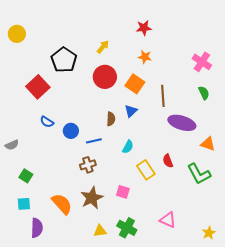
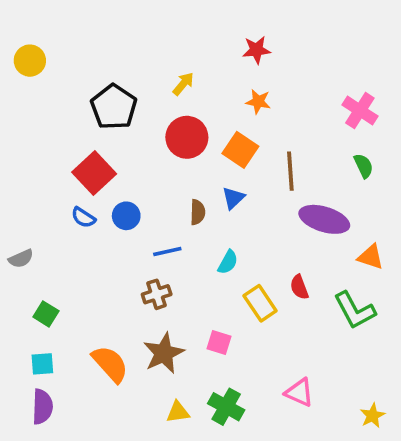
red square: (38, 87) -> (94, 173), moved
blue circle: (71, 131) -> (126, 216), moved
purple semicircle: (37, 228) -> (42, 407), moved

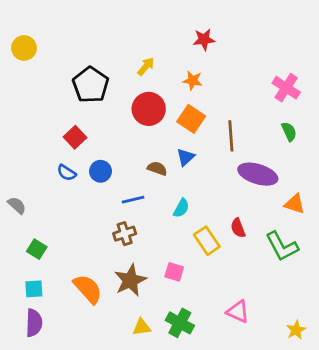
orange star: (258, 102) -> (193, 81), moved
red square: (94, 173) -> (75, 137), size x0.7
brown semicircle: (198, 212) -> (157, 168), turned -72
gray semicircle: (21, 259) -> (17, 205), turned -114

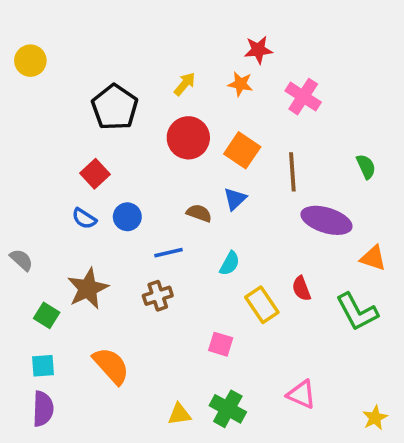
orange star: (193, 81) -> (240, 84), moved
pink cross: (286, 88) -> (303, 97), moved
brown star: (130, 280) -> (88, 289), moved

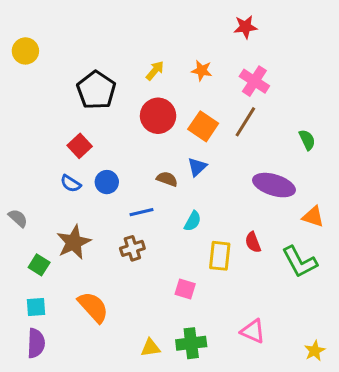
red star: (258, 50) -> (245, 27), moved
brown line: (292, 172) -> (245, 122), moved, turned 36
yellow rectangle: (262, 305) -> (220, 256), turned 40
green cross: (228, 409) -> (191, 343), turned -36

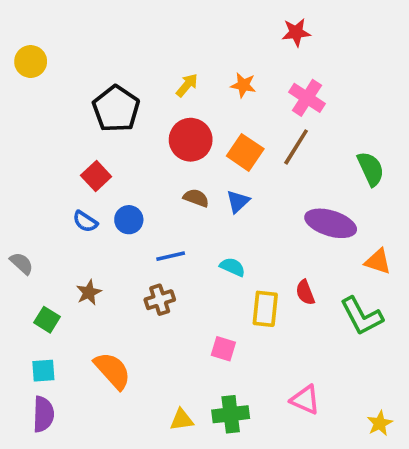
green semicircle: (307, 140) -> (371, 169), size x1.4
brown semicircle: (167, 179) -> (196, 198), moved
cyan semicircle: (193, 221) -> (232, 267), turned -95
brown star: (74, 242) -> (89, 292), size x0.6

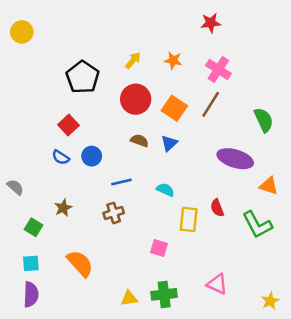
yellow circle: (31, 62) -> (22, 32), moved

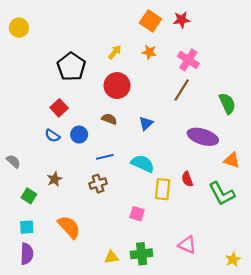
orange square: (174, 108) -> (150, 21), moved
brown semicircle: (140, 141) -> (109, 119), moved
cyan semicircle: (165, 190) -> (143, 164), size x1.5

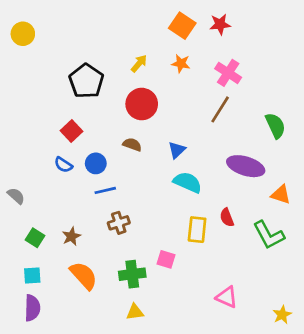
blue line: (105, 157) -> (105, 190), moved
cyan semicircle: (143, 164) -> (188, 182), moved
brown star: (55, 179) -> (71, 236), moved
green cross: (142, 254) -> (132, 274), moved

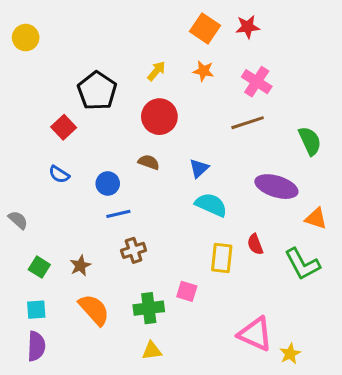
brown line: (220, 109) -> (248, 123), turned 40
red square: (71, 131) -> (64, 127), moved
blue semicircle: (63, 165) -> (59, 174), moved
pink triangle: (227, 297) -> (255, 334), size x1.4
yellow star: (282, 315) -> (290, 354), moved

